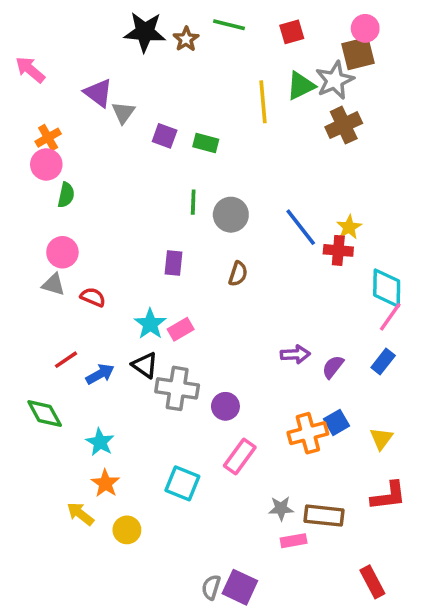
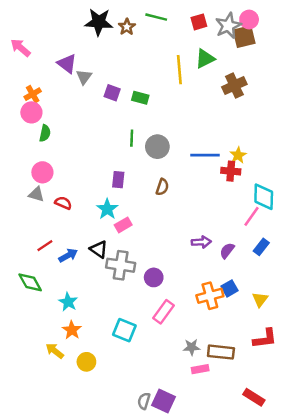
gray star: (335, 80) -> (228, 26), moved
blue line: (301, 227) -> (205, 155), turned -52
pink line: (390, 317) -> (251, 216), moved
cyan star: (150, 324) -> (107, 209), moved
red rectangle: (372, 582) -> (254, 397), turned -30

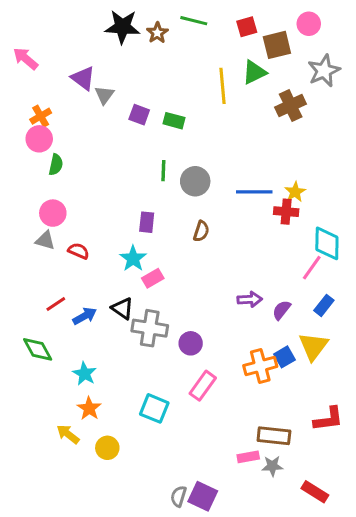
gray star: (228, 26) -> (324, 71), moved
brown square: (244, 37) -> (277, 45), moved
yellow triangle: (260, 299) -> (313, 346), moved, size x1.5
gray star: (192, 347) -> (272, 466), moved

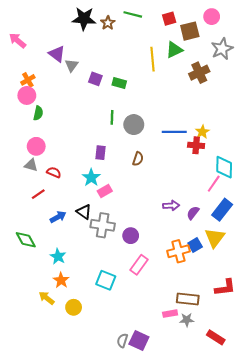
red line: (56, 304) -> (38, 194), moved
blue rectangle: (324, 305) -> (222, 210), size x1.5

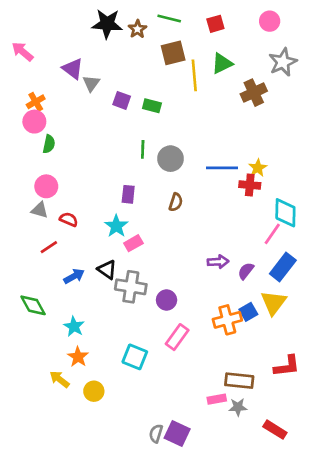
brown square: (190, 31) -> (173, 53), moved

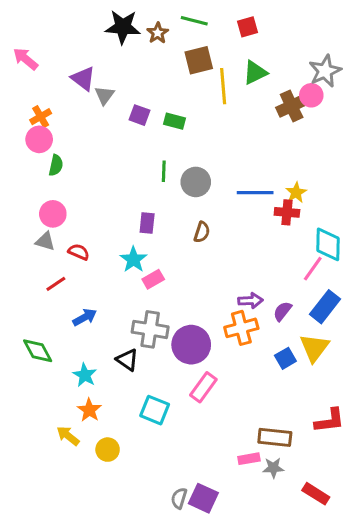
pink circle: (270, 21) -> (311, 95), moved
black triangle: (107, 270) -> (127, 360), moved
purple circle: (167, 300) -> (191, 345), size x1.6
orange cross: (227, 320) -> (241, 328), moved

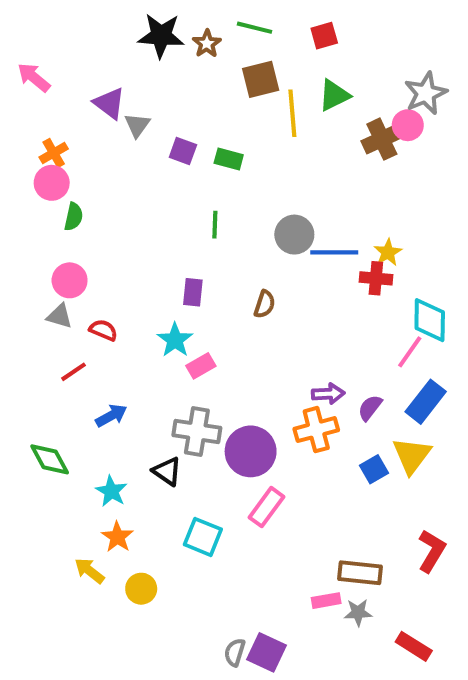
gray circle: (196, 182) -> (294, 235), moved
red L-shape: (330, 421) -> (432, 551), turned -52

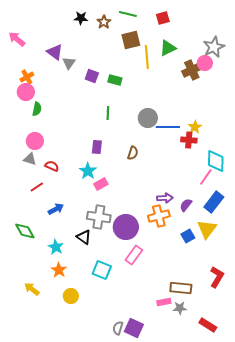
black star: (161, 36) -> (81, 18), size x0.6
yellow arrow: (89, 571) -> (32, 289), moved

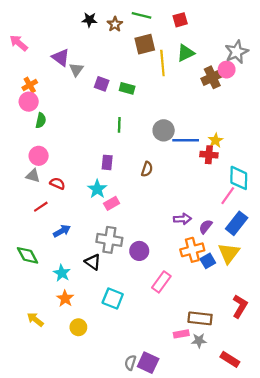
orange cross: (159, 216) -> (192, 250), moved
purple circle: (126, 227) -> (139, 251), size x0.7
pink rectangle: (134, 255) -> (161, 282), moved

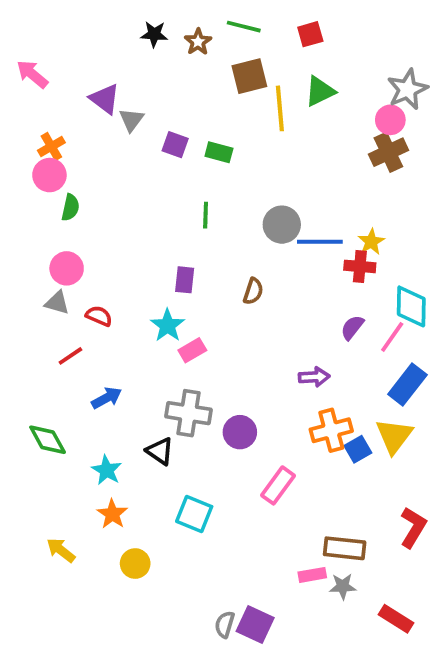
brown cross: (212, 77) -> (388, 152), moved
purple semicircle: (206, 227) -> (352, 327), moved

